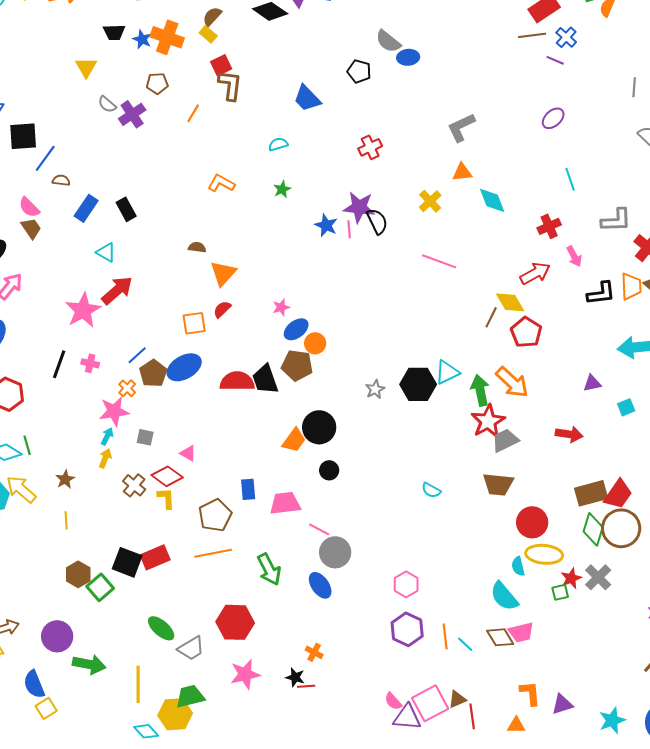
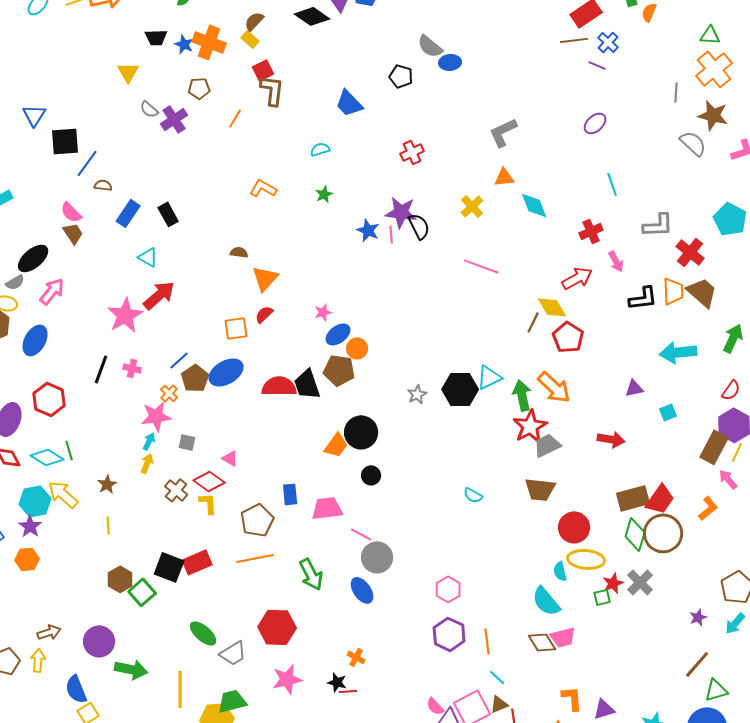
cyan line: (465, 644) -> (497, 677), moved

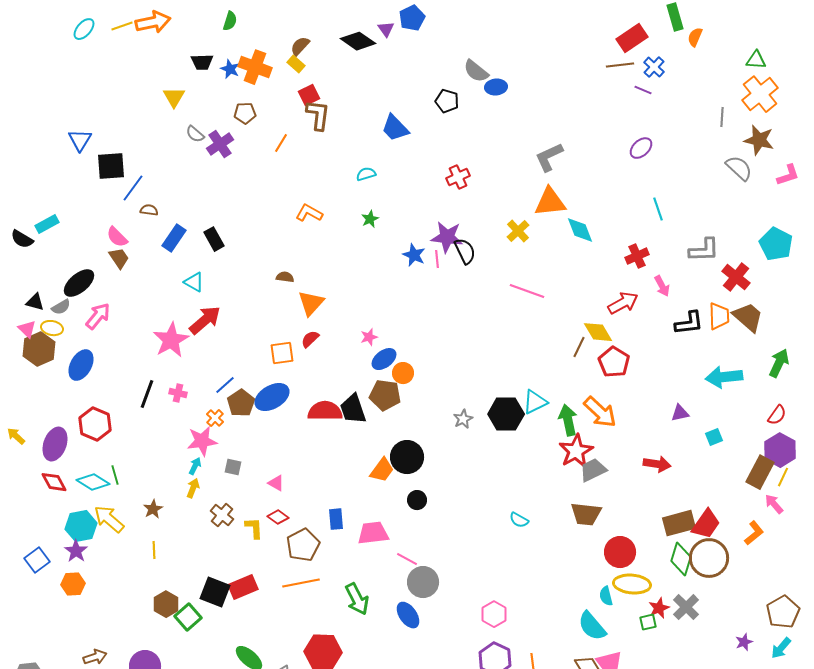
orange triangle: (504, 177) -> (550, 202), size x1.6
red diamond: (209, 481) -> (278, 517), moved, size x0.7

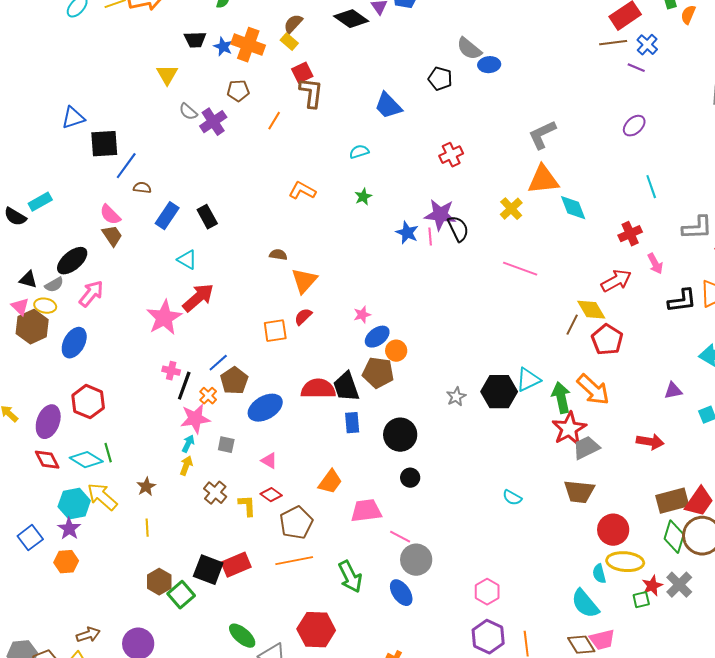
blue triangle: (80, 140) -> (73, 118), turned 40
black line: (147, 394) -> (184, 386), moved
blue ellipse: (272, 397) -> (265, 408), moved
orange trapezoid: (382, 470) -> (330, 482), moved
blue rectangle: (336, 519) -> (352, 423), moved

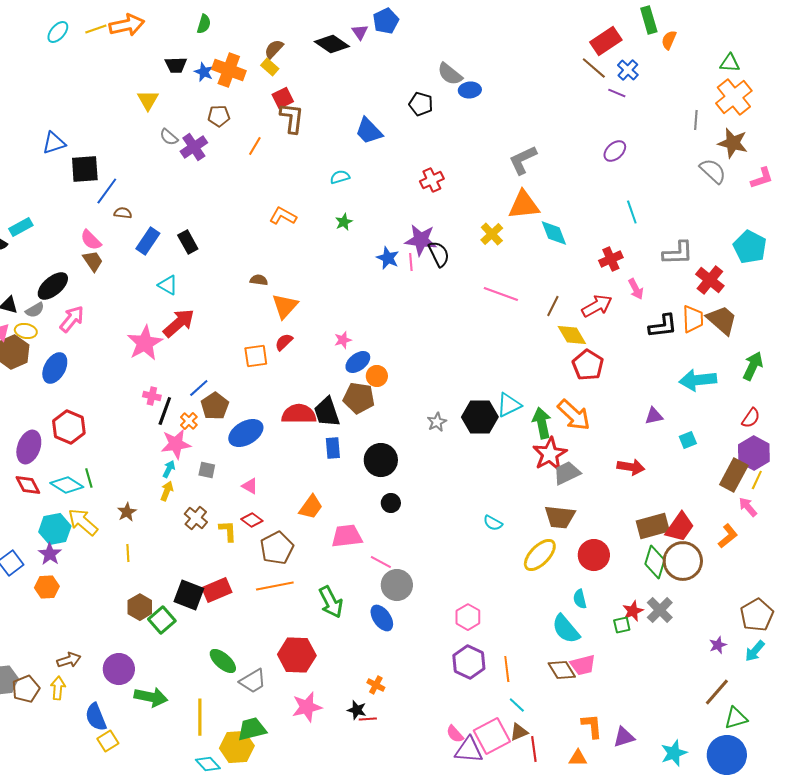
brown line: (613, 43) -> (594, 68), turned 48
brown line: (572, 325) -> (553, 306), moved
yellow ellipse: (625, 562) -> (540, 555), moved, turned -51

